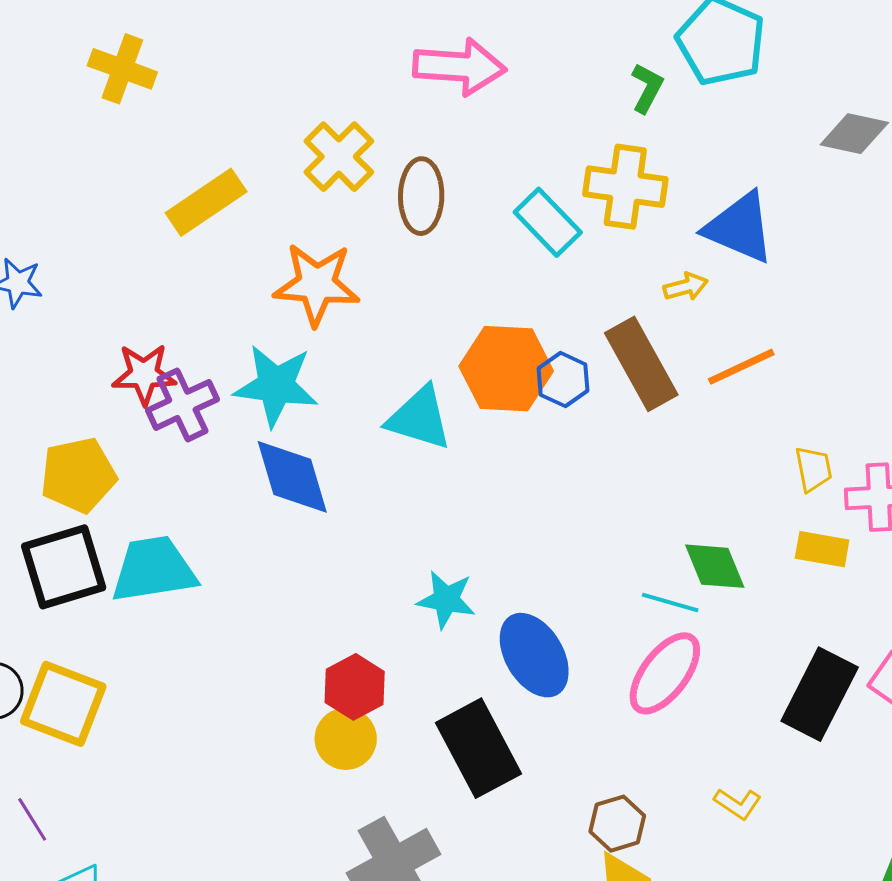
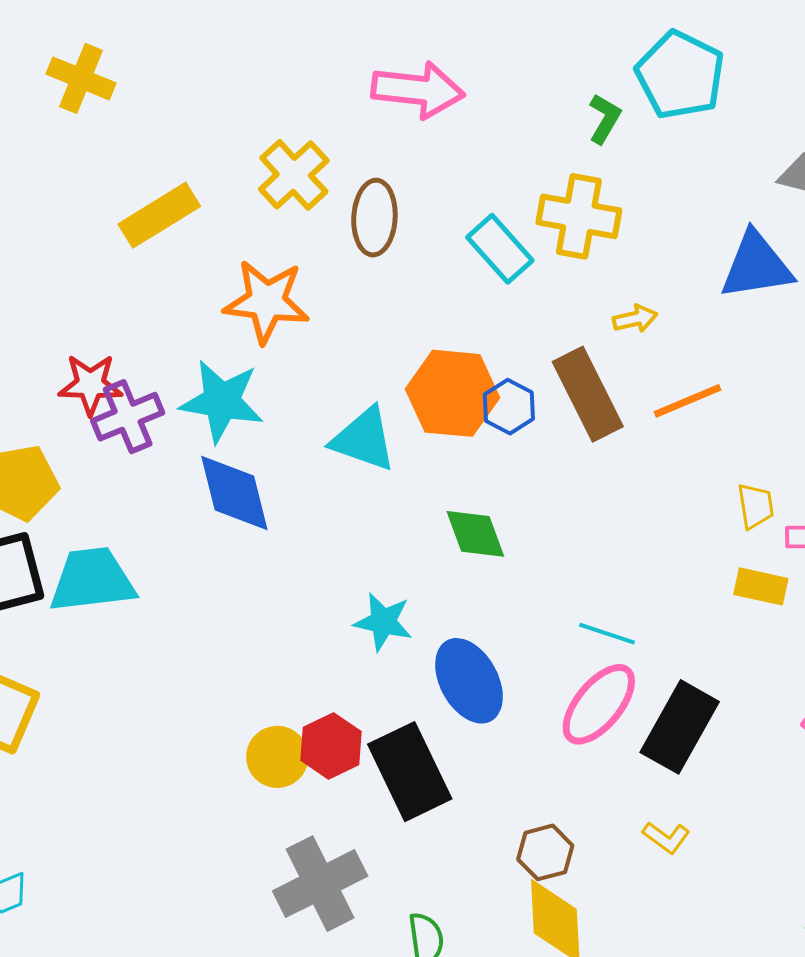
blue triangle: (740, 228) -> (756, 266), moved, turned -34
green diamond: (715, 566) -> (475, 534), moved
red hexagon: (355, 687) -> (331, 746), moved
black rectangle: (820, 694) -> (680, 727), moved

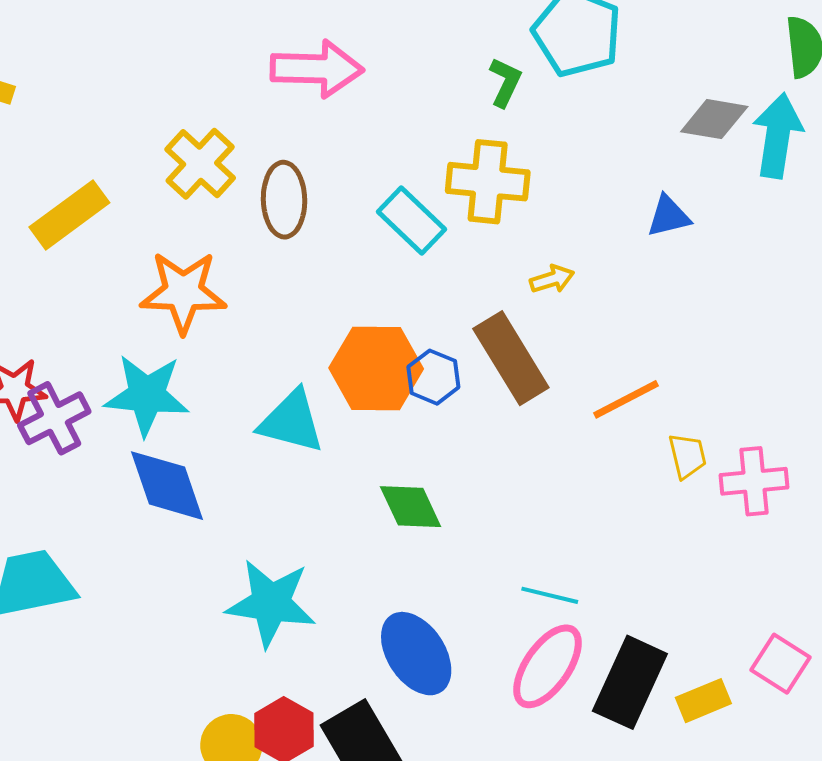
blue triangle: (756, 266) -> (669, 216), size x0.6
orange line: (687, 401) -> (626, 399), moved
yellow rectangle: (761, 586) -> (703, 701), moved, turned -30
cyan star: (383, 622) -> (271, 603), moved, size x1.5

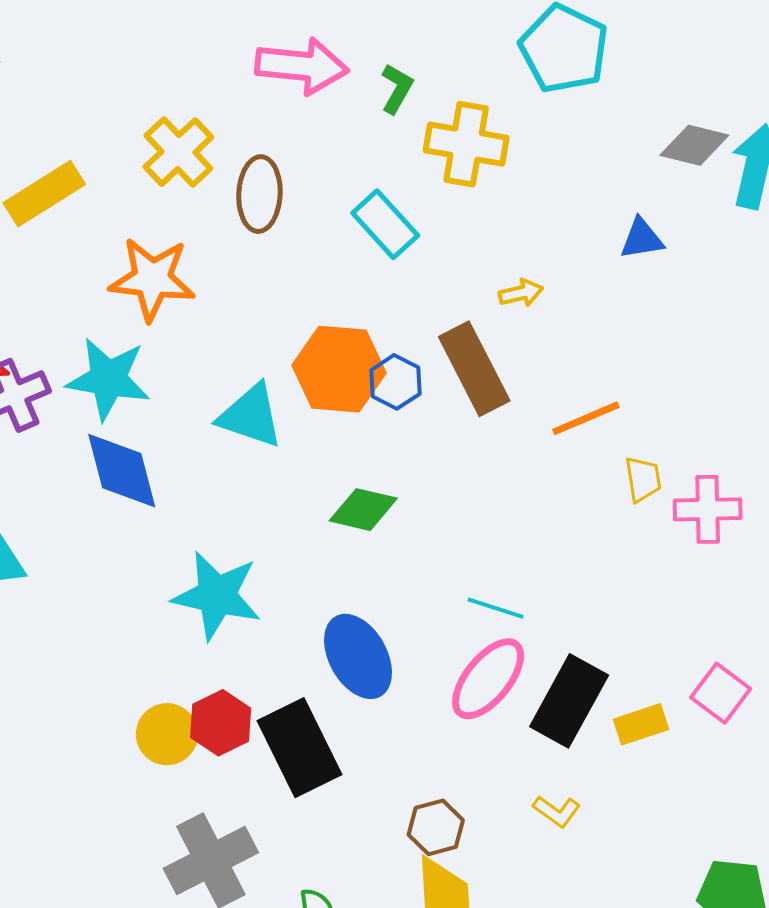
green L-shape: (505, 82) -> (397, 89), moved
yellow cross: (488, 182) -> (466, 144), moved
green diamond: (411, 507) -> (363, 510), turned -56

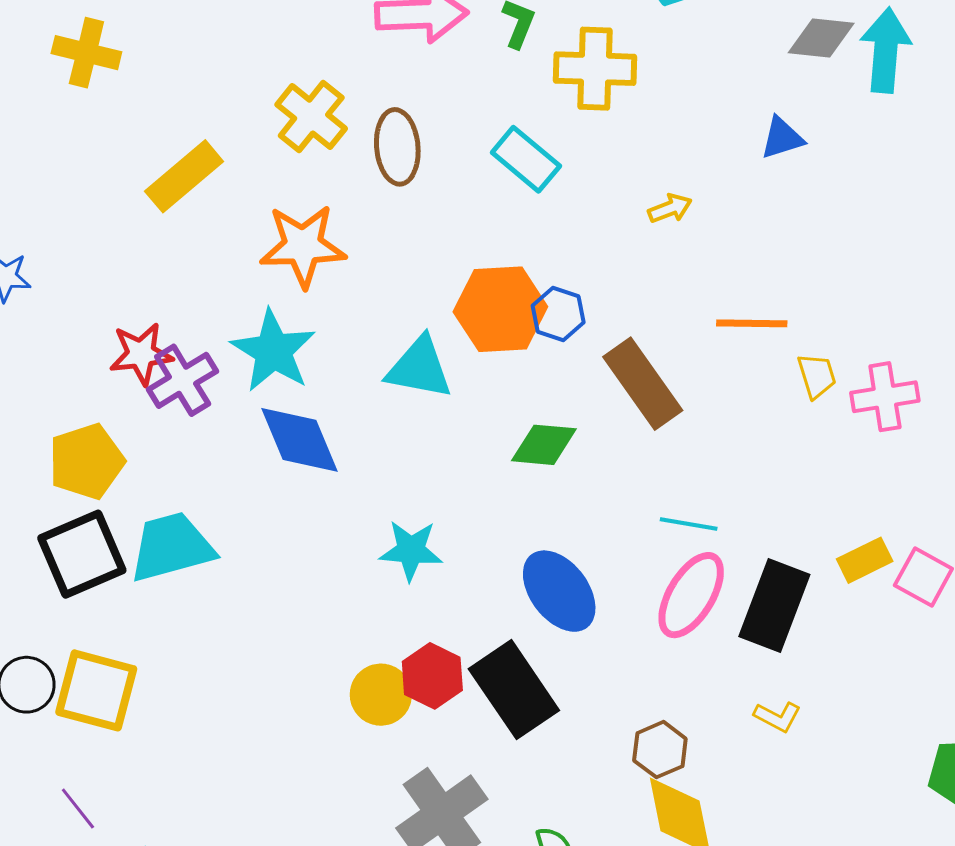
brown rectangle: (474, 369) -> (643, 384), moved
cyan star: (108, 379) -> (273, 351), turned 30
orange line: (586, 418) -> (752, 323), turned 32
cyan star: (217, 595) -> (411, 550), size x0.7
yellow rectangle: (641, 724) -> (865, 560), moved

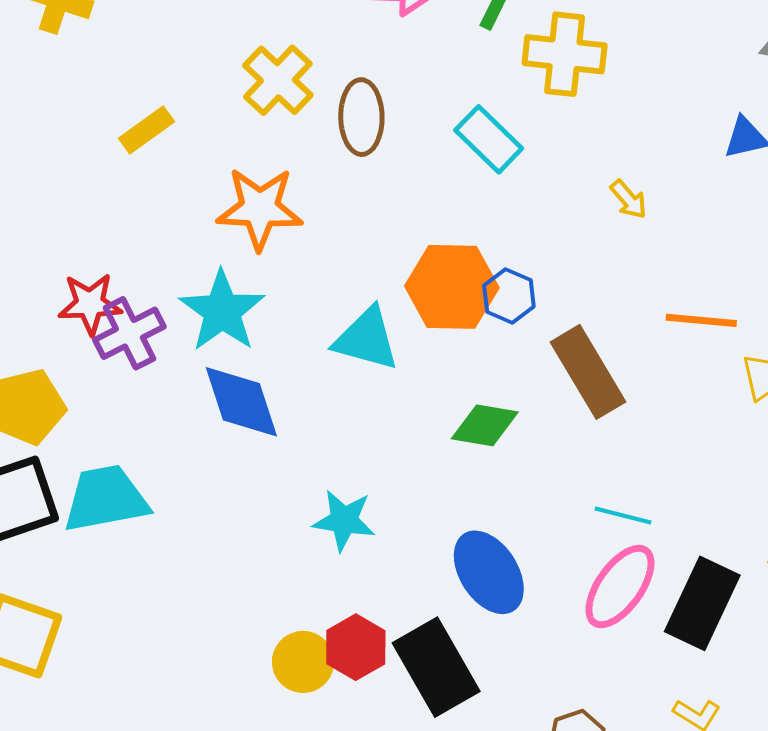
yellow rectangle: (184, 176) -> (147, 130), size x0.7
yellow arrow: (670, 208) -> (629, 199), turned 66

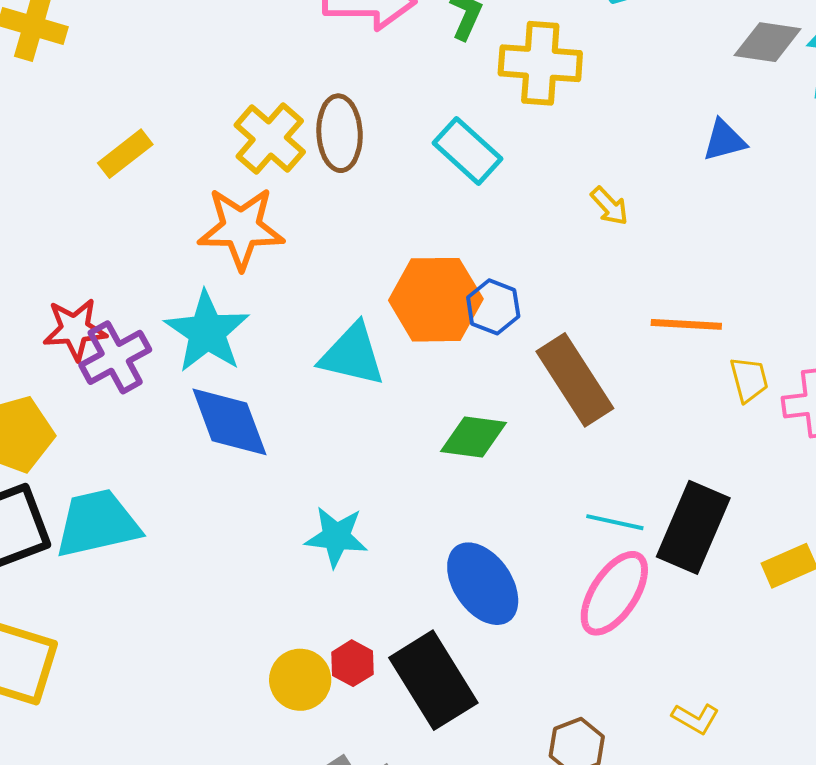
yellow cross: (278, 80) -> (270, 139), moved
black rectangle: (702, 603) -> (693, 527), moved
red hexagon: (356, 647) -> (352, 663), size x0.7

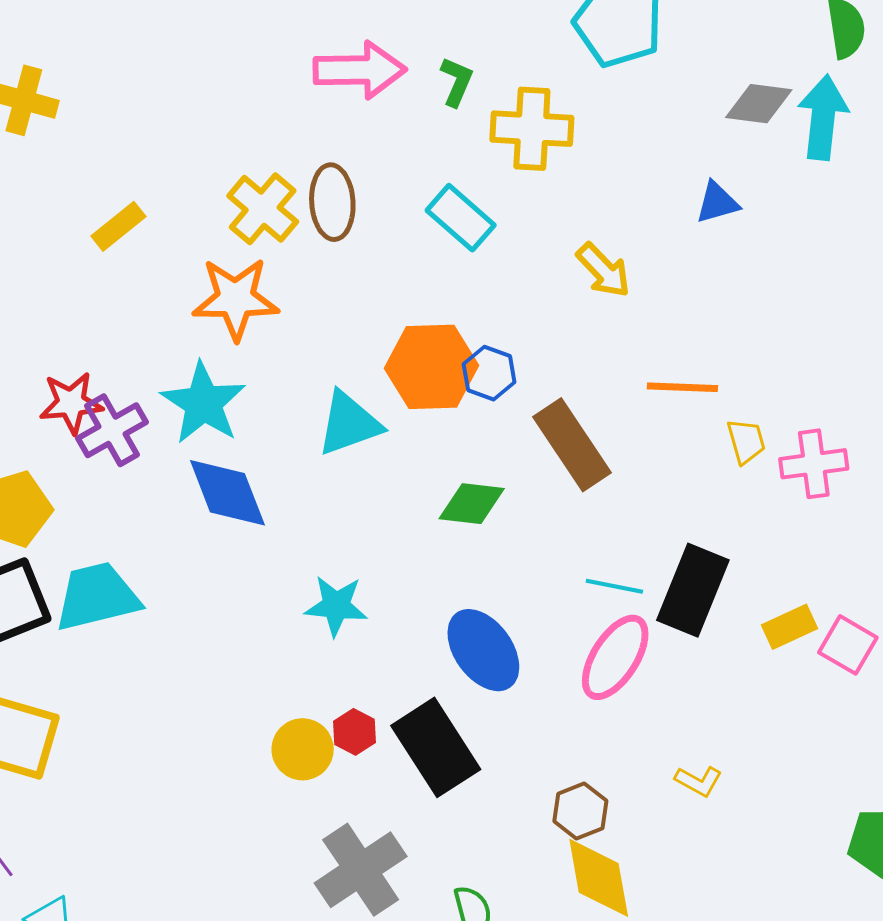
yellow arrow: (609, 206) -> (603, 270), size x1.4
cyan triangle: (352, 355) -> (349, 424), turned -32

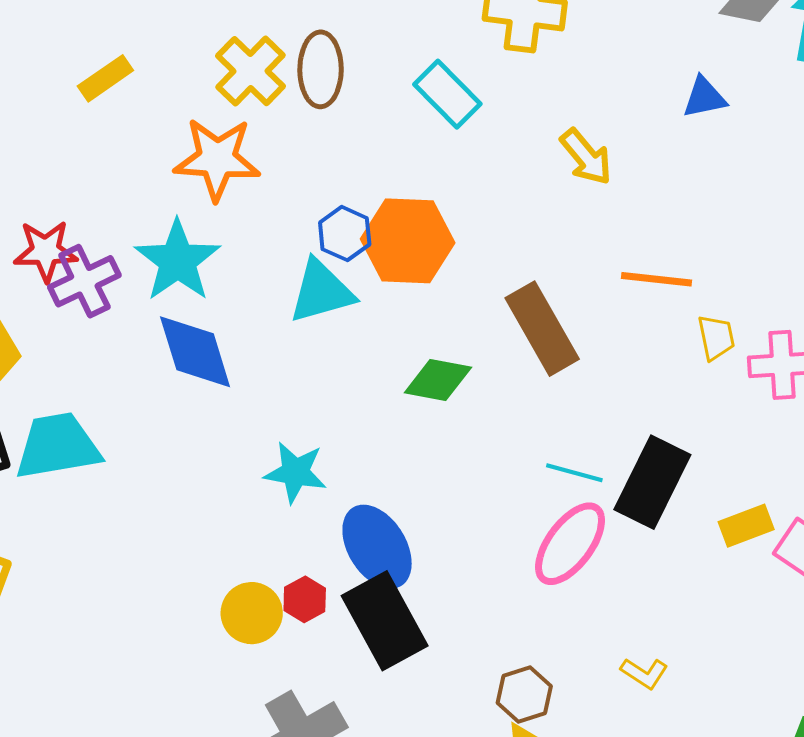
blue hexagon: (489, 373) -> (345, 234), moved
blue ellipse: (483, 650) -> (377, 547), moved

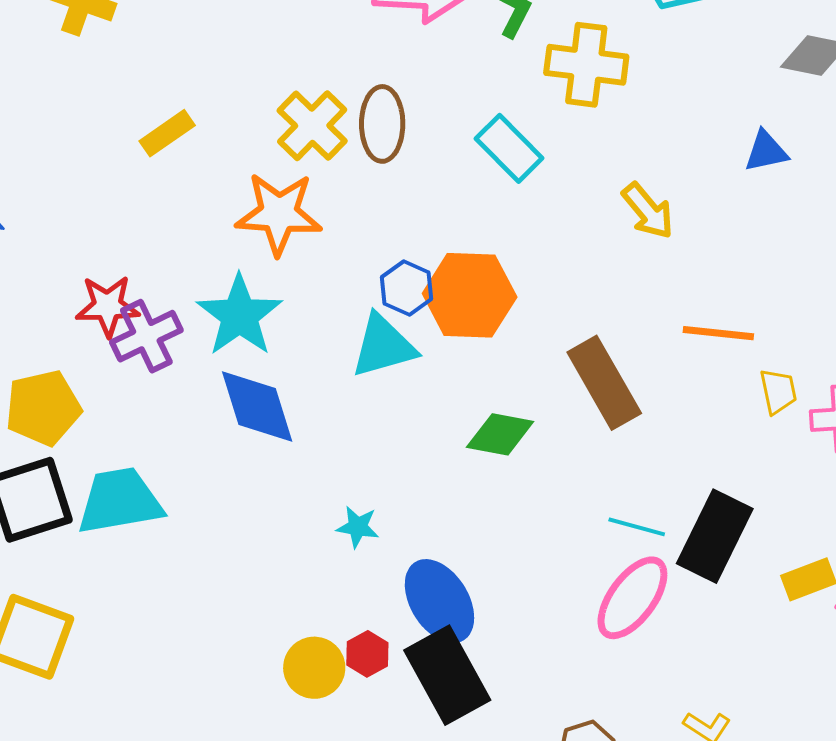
cyan star: (295, 472) -> (358, 527), size x0.7

